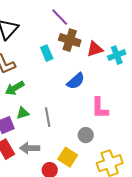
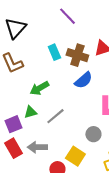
brown cross: (70, 40) -> (77, 55), moved
green arrow: (15, 88) -> (39, 88), moved
gray line: (48, 117) -> (55, 116), turned 60

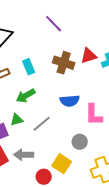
cyan rectangle: (54, 52) -> (29, 67), moved
blue semicircle: (83, 80) -> (70, 101), moved, turned 36

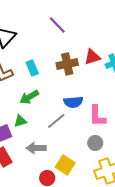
brown cross: (64, 63) -> (67, 64), turned -30
gray line: (42, 124) -> (56, 121), moved
gray circle: (80, 142) -> (95, 143), moved
gray arrow: (24, 155) -> (36, 148), moved

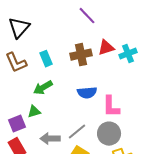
purple line: (57, 25) -> (87, 16), moved
gray line: (56, 121) -> (77, 132), moved
gray circle: (95, 143) -> (109, 134), size x1.5

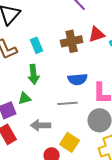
green arrow: (43, 88) -> (34, 74), turned -66
gray line: (77, 132) -> (68, 103), moved, turned 36

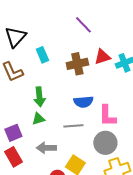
cyan rectangle: (37, 45) -> (42, 55), moved
green triangle: (25, 98) -> (38, 119), moved

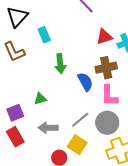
brown cross: (77, 64) -> (106, 68), moved
green arrow: (39, 97) -> (60, 64), moved
blue semicircle: (83, 102) -> (85, 82), turned -114
gray line: (73, 126) -> (80, 120), moved, turned -36

